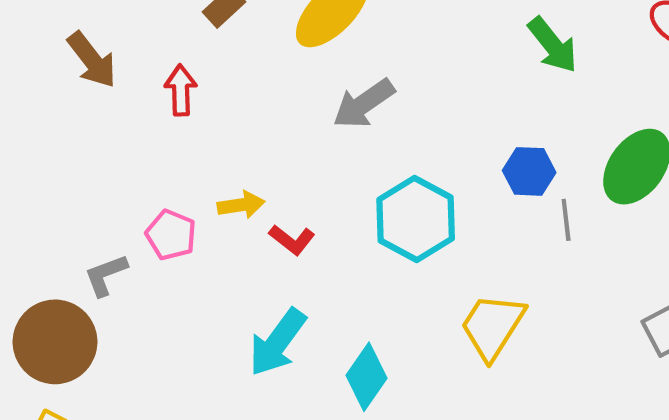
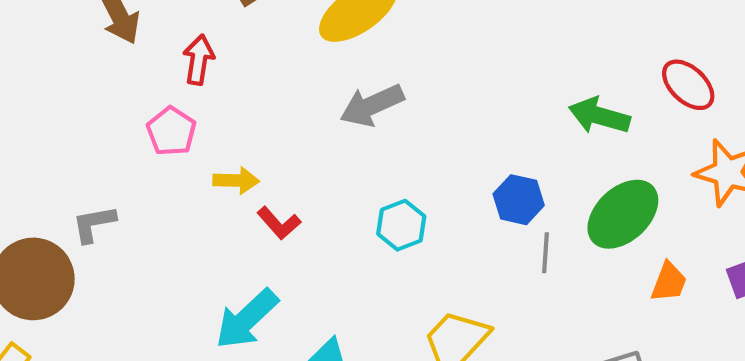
green arrow: (553, 45) -> (599, 116), moved, turned 134
cyan hexagon: (416, 219) -> (401, 225), size x0.6
pink pentagon: (171, 235) -> (171, 131), moved

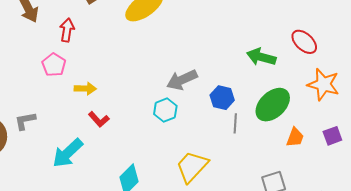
gray arrow: (372, 105) -> (182, 80), moved
red L-shape: (279, 223) -> (99, 119), moved
gray L-shape: (94, 224) -> (25, 121), moved
cyan arrow: (247, 319) -> (68, 153), moved

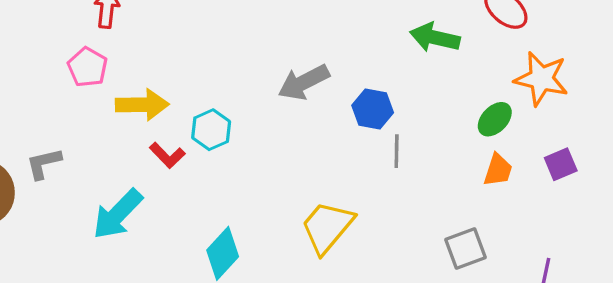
yellow arrow: (85, 89) -> (142, 105), size x1.4
green ellipse: (273, 105) -> (495, 119), moved, size x0.6
cyan hexagon: (165, 110) -> (211, 130), moved

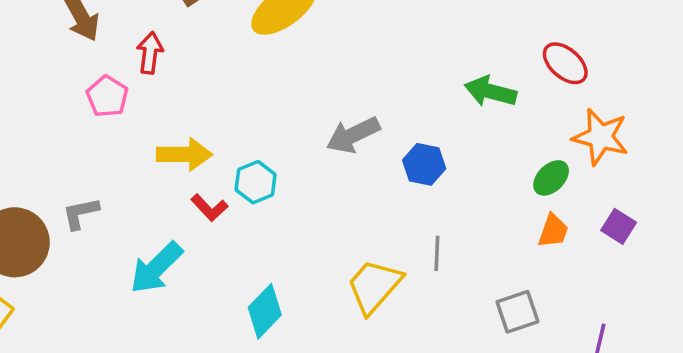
pink pentagon: (88, 67) -> (107, 96), moved
gray line: (397, 151) -> (437, 253), moved
purple square: (561, 164) -> (619, 226), turned -36

